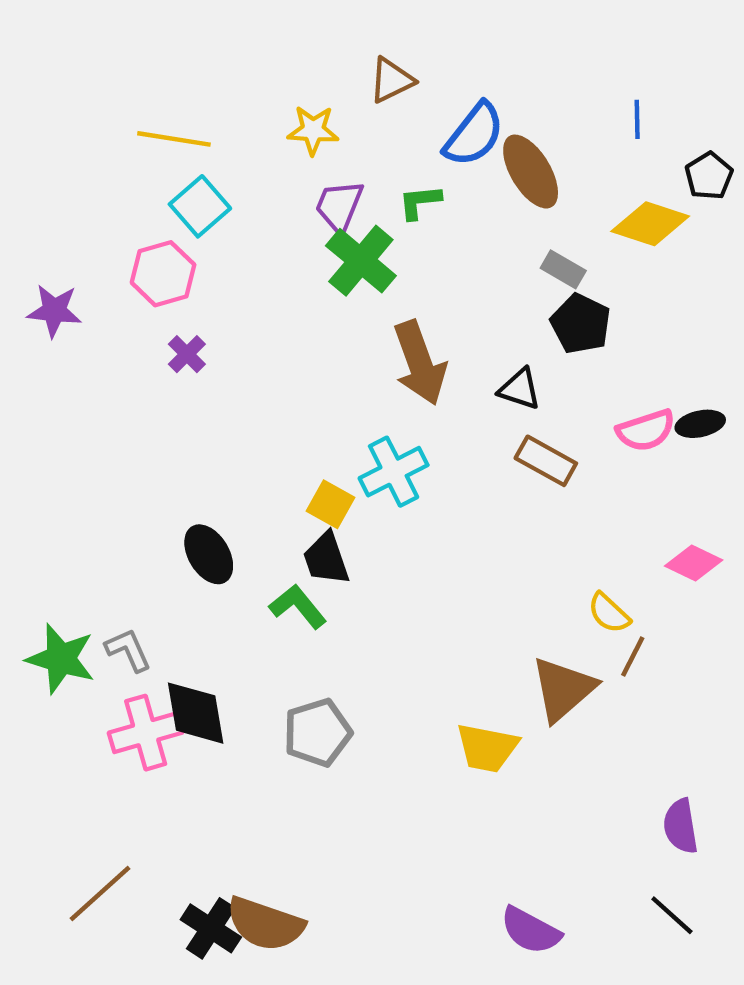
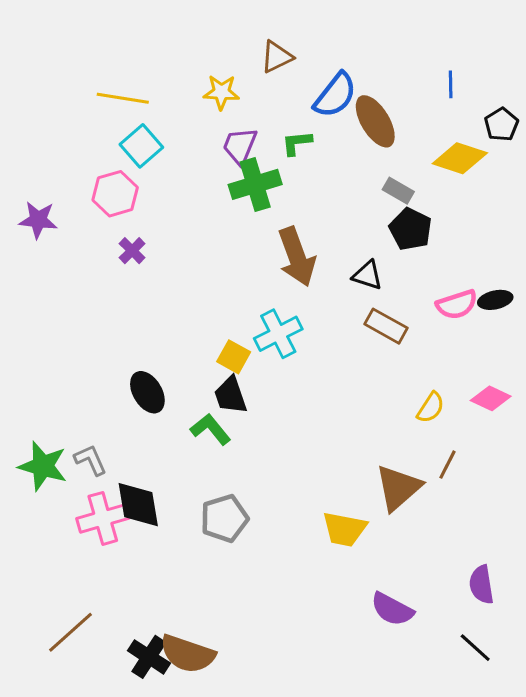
green cross: (361, 261) -> (255, 184), turned 33
yellow semicircle: (609, 613) -> (431, 408), moved, turned -100
purple semicircle: (531, 931) -> (392, 609), moved

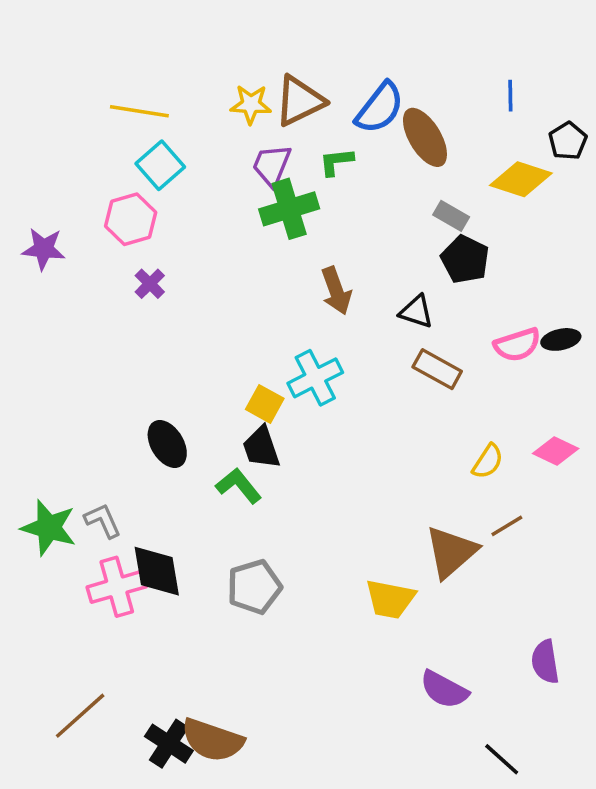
brown triangle: (277, 57) -> (300, 101), moved, size x1.4
brown arrow: (297, 257) -> (336, 291), size x0.7
brown line: (448, 465) -> (507, 526), turned 32
black line: (475, 648) -> (502, 759), moved

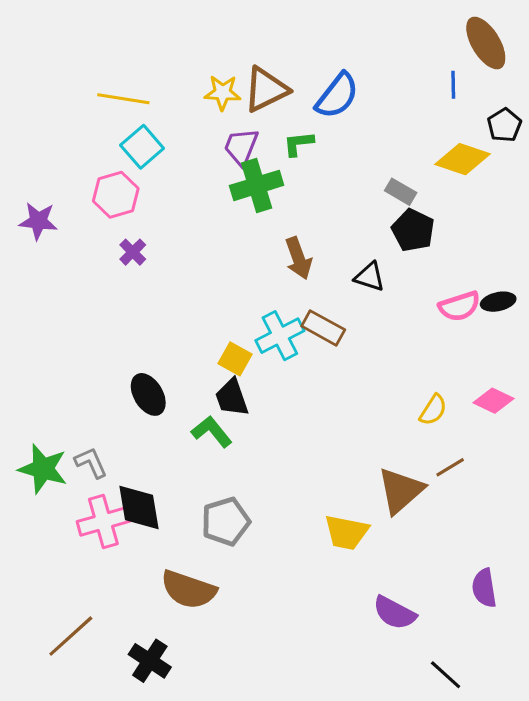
brown ellipse: (425, 137) -> (486, 43), moved
brown rectangle: (437, 369) -> (323, 328), moved
brown semicircle: (212, 740) -> (188, 590), moved

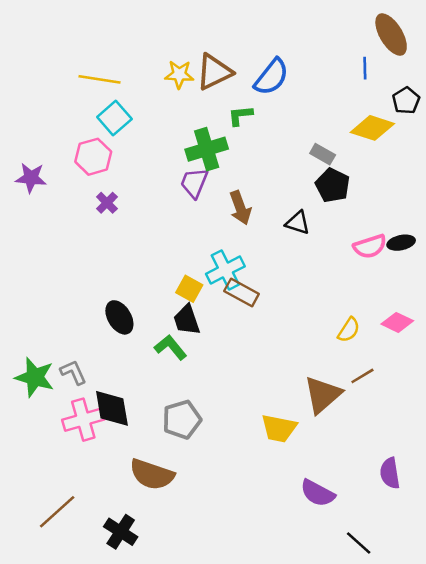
purple trapezoid: (241, 147) -> (194, 183), moved
brown rectangle: (323, 328) -> (242, 292), moved

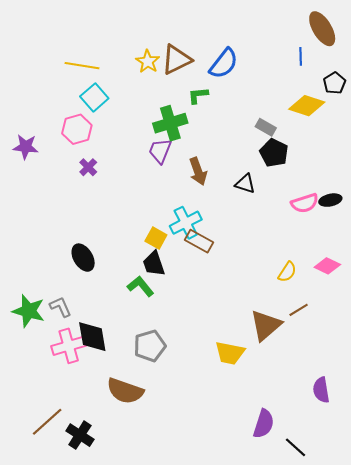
yellow star: (179, 74) -> (148, 62), turned 30
black ellipse: (119, 317) -> (83, 258), moved
purple semicircle: (318, 493) -> (264, 424), moved, turned -100
black cross: (121, 532) -> (80, 435), moved

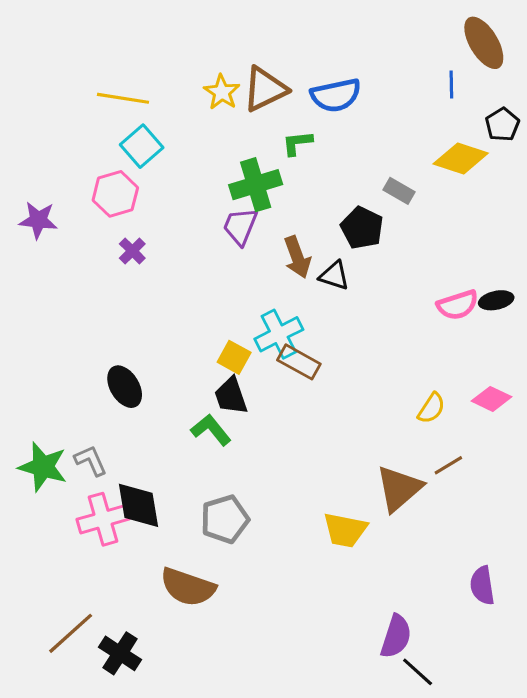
blue semicircle: (224, 64) -> (336, 95), turned 40
black pentagon: (274, 153) -> (362, 228), moved
black triangle: (245, 184) -> (334, 276), moved
black line: (295, 447) -> (418, 672), moved

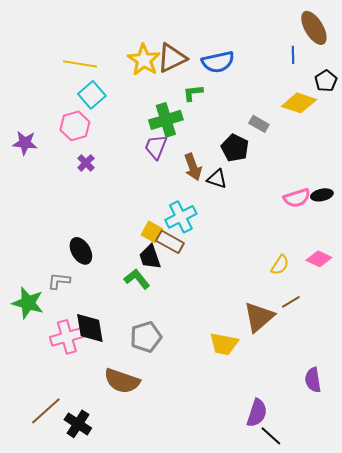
yellow star: (222, 92) -> (144, 60), size x1.4
brown rectangle: (299, 362) -> (170, 242), moved
gray L-shape: (91, 461) -> (59, 281), moved, turned -60

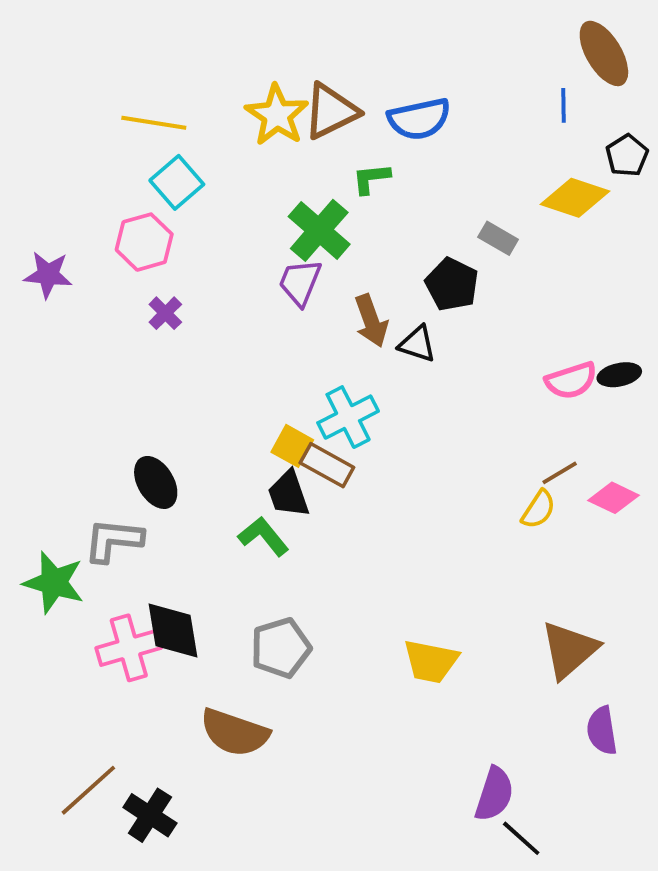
green cross: (166, 120) -> (319, 230), turned -32
gray L-shape: (59, 281) -> (113, 540), size x1.4
brown line: (291, 302) -> (560, 473), moved
brown triangle: (259, 317) -> (569, 650), moved

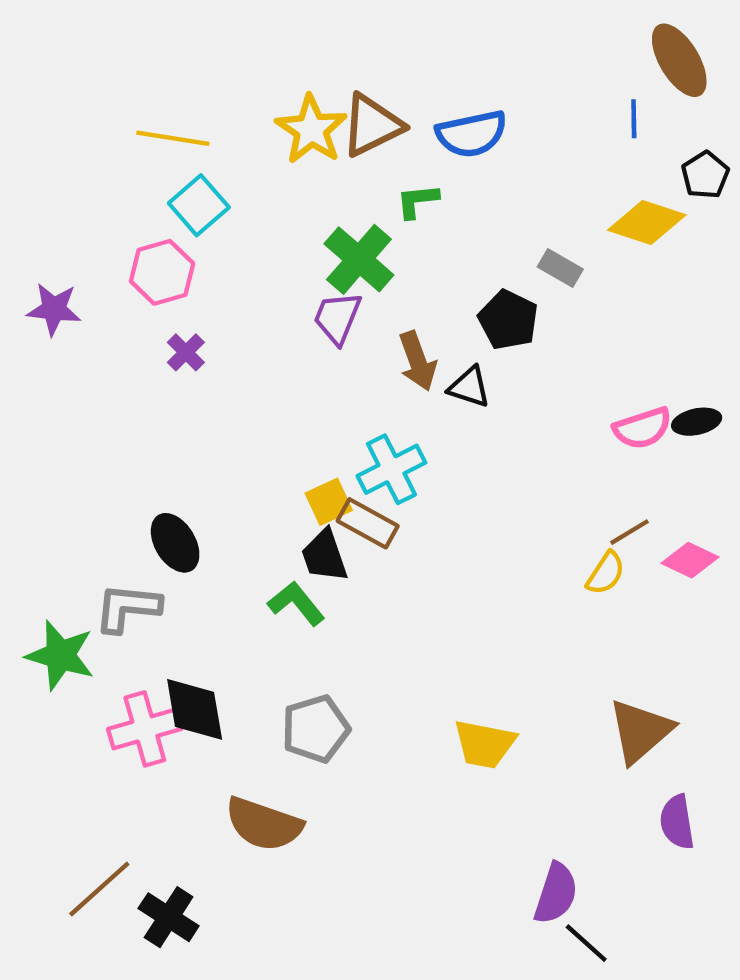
yellow square: (292, 446) -> (329, 502), turned 36

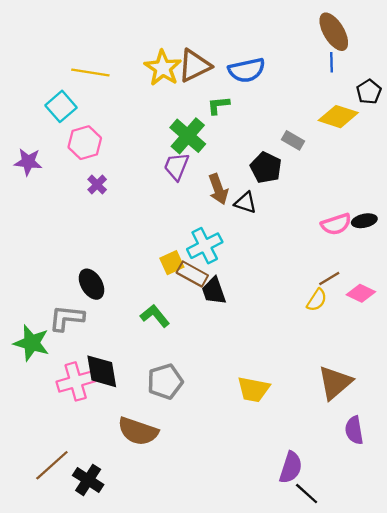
brown ellipse: (679, 60) -> (334, 32), moved
cyan square: (199, 205) -> (61, 106), moved
black trapezoid: (324, 556) -> (214, 291), moved

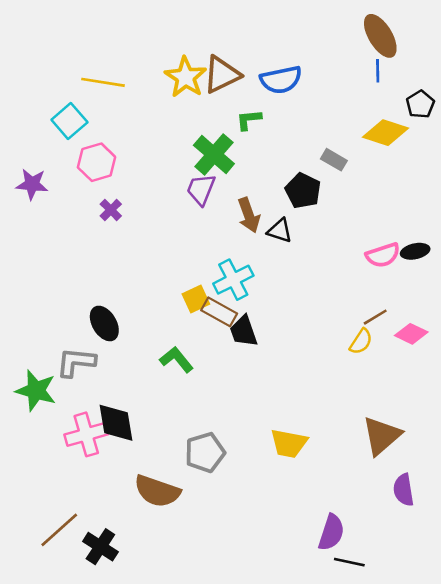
gray pentagon: (165, 381) -> (205, 452), moved
black line: (307, 494) -> (349, 562), turned -30

